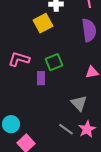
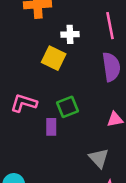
yellow square: (43, 23) -> (54, 58), turned -36

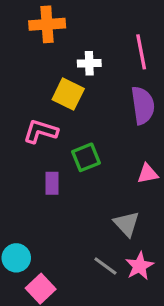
pink L-shape: (24, 103) -> (41, 131), moved
purple rectangle: (51, 127) -> (52, 183), moved

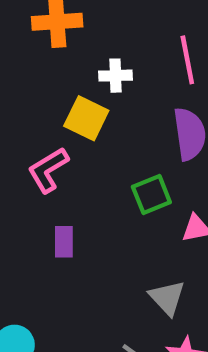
pink L-shape: (41, 131) -> (48, 170), turned -48
green square: (86, 157) -> (151, 195), moved

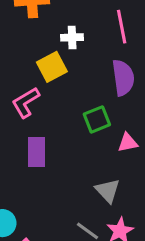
yellow square: (86, 118) -> (52, 67), turned 36
purple rectangle: (64, 242) -> (36, 152), size x1.4

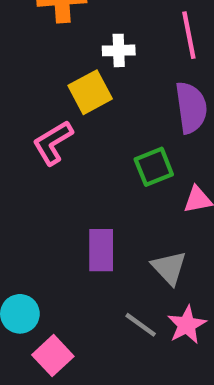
purple rectangle: (36, 152) -> (101, 250), moved

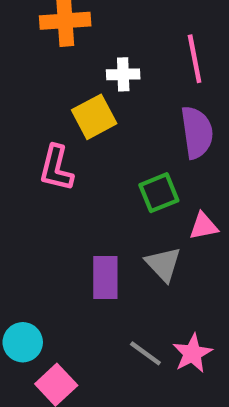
pink L-shape: (53, 143) -> (56, 168), turned -45
gray triangle: (169, 268) -> (163, 264), moved

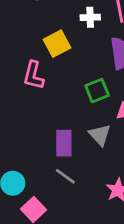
white cross: (123, 74) -> (90, 17), moved
gray line: (145, 353) -> (65, 176), moved

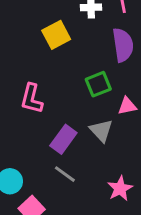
pink L-shape: (33, 75) -> (32, 99), moved
purple rectangle: (64, 143) -> (63, 139), turned 36

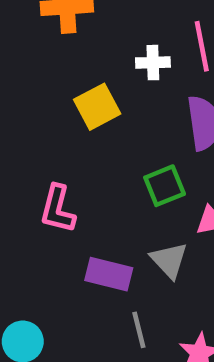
purple rectangle: (63, 139) -> (109, 274), turned 68
gray line: (65, 174) -> (139, 330), moved, turned 40

